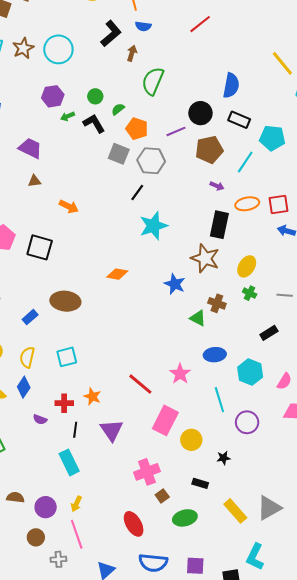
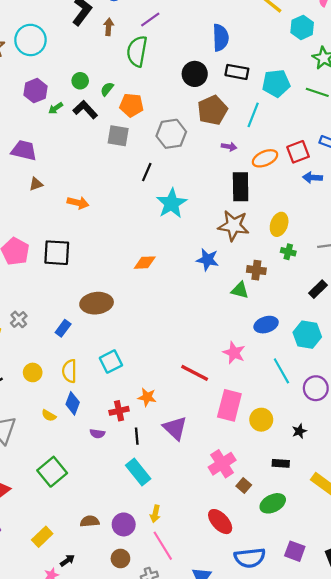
purple line: (176, 131) -> (150, 20), moved
gray hexagon: (151, 161) -> (171, 134), moved
purple square: (195, 566) -> (295, 551), turned 30

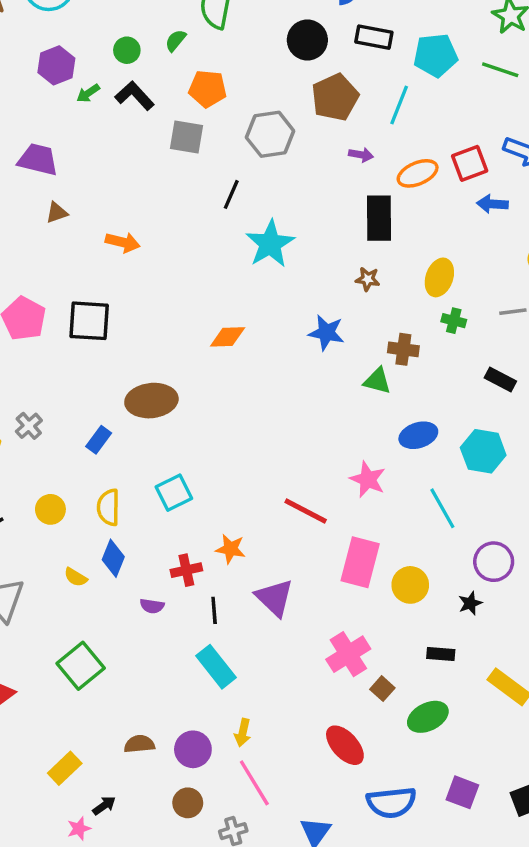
green semicircle: (107, 89) -> (176, 40), moved
brown star: (234, 226) -> (368, 279), size x0.5
black rectangle: (318, 289) -> (500, 380), turned 72
purple circle: (316, 388) -> (494, 562), moved

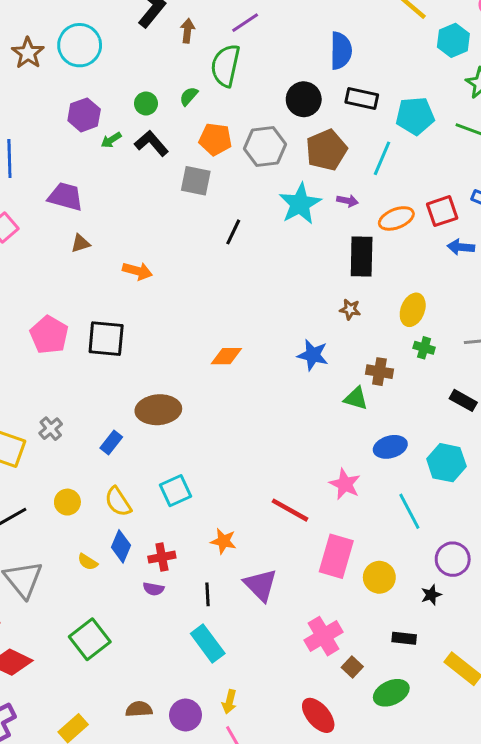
gray hexagon: (270, 134) -> (265, 146), moved
cyan star: (270, 244) -> (300, 204), moved
yellow semicircle: (108, 507) -> (118, 502), turned -36
red cross: (186, 570) -> (162, 557), moved

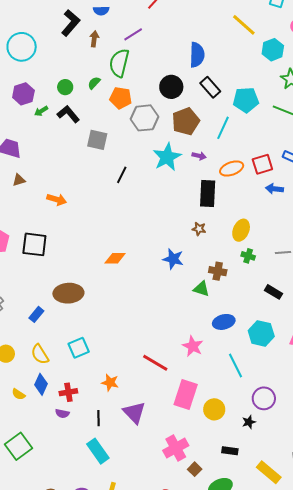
black rectangle: (362, 98) -> (210, 87), turned 35
orange pentagon: (215, 139) -> (121, 98), moved

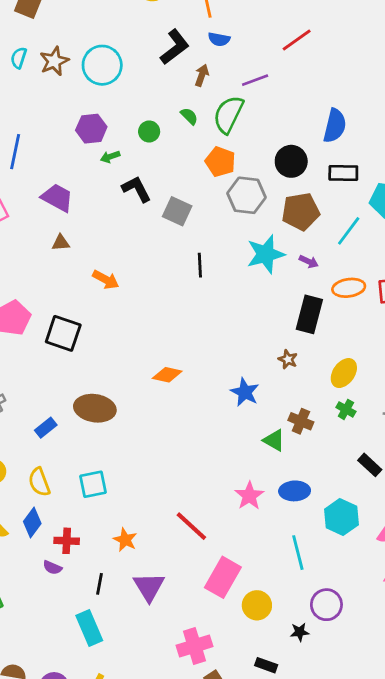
green semicircle: (94, 83) -> (189, 116), moved, turned 80
black rectangle: (210, 87) -> (343, 173), turned -60
black L-shape: (68, 114) -> (137, 189), moved
black line: (122, 175) -> (200, 265), turned -42
pink star: (193, 346) -> (249, 496), moved

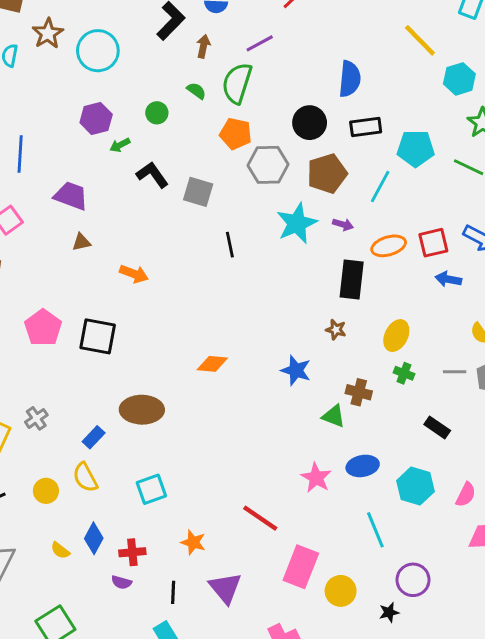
brown star: (54, 61) -> (48, 33), moved
yellow semicircle: (39, 482) -> (85, 477), moved

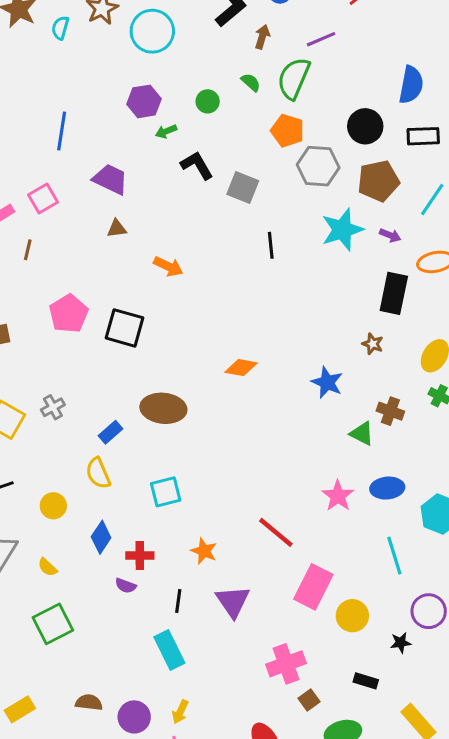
yellow circle: (46, 491) -> (53, 506), moved
yellow semicircle: (60, 550) -> (47, 567), moved

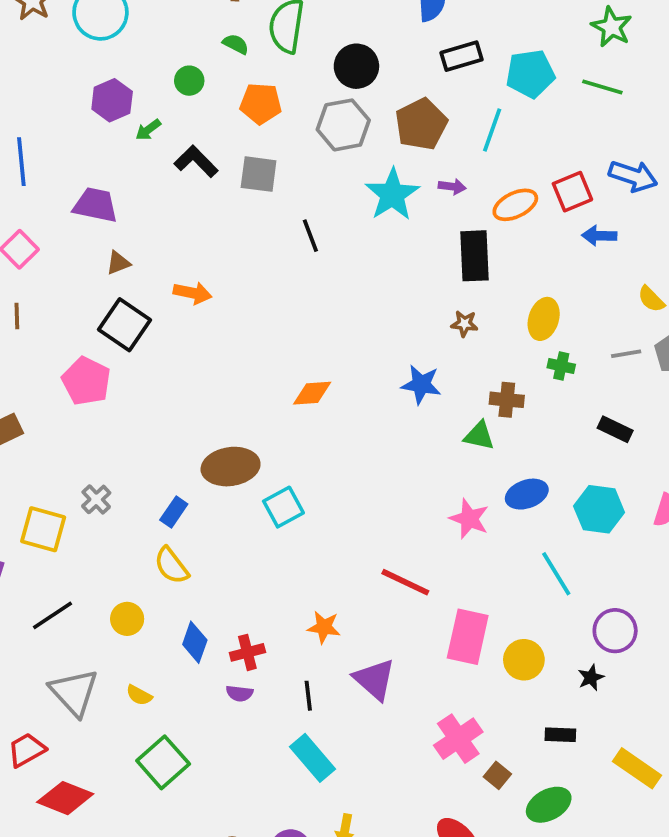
black circle: (365, 126) -> (356, 66), moved
orange pentagon: (287, 131) -> (261, 103), moved
black square: (125, 328) -> (124, 325), moved, turned 33
cyan square: (166, 492) -> (283, 507), moved

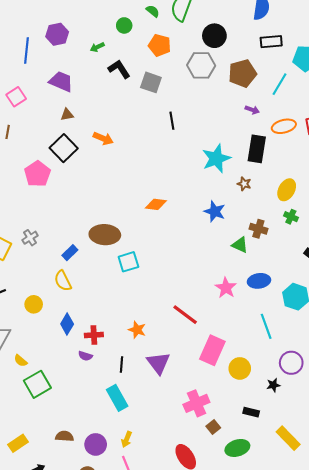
purple hexagon: (112, 100) -> (57, 34), moved
cyan star: (392, 194) -> (216, 158), moved
yellow semicircle: (139, 695) -> (21, 361), moved

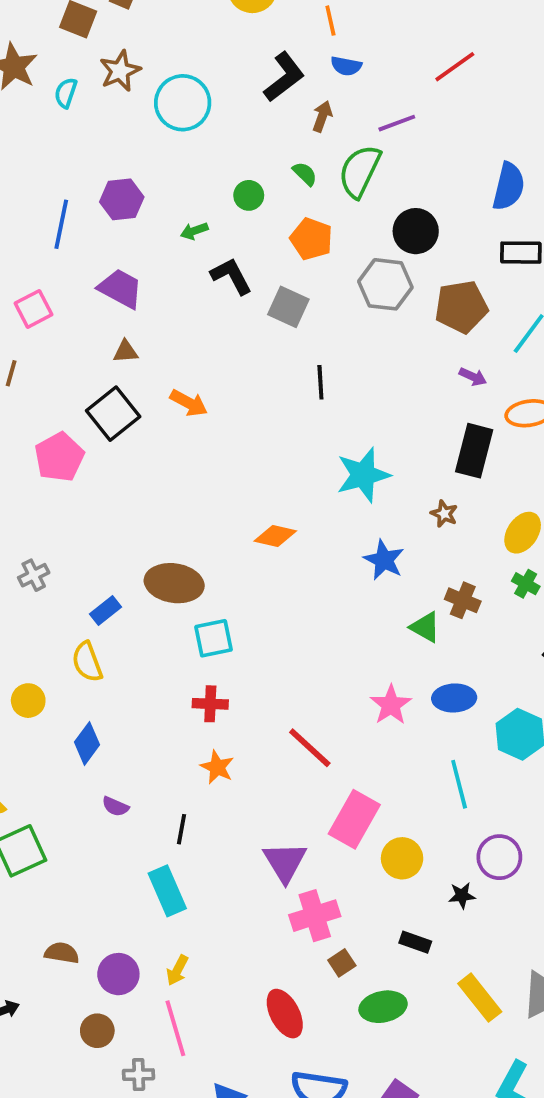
cyan star: (216, 158) -> (363, 475), moved
red cross: (94, 335) -> (210, 704), moved
purple triangle: (158, 363) -> (285, 862), moved

